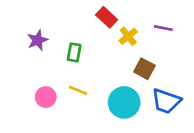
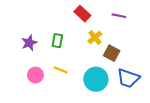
purple line: (163, 28) -> (119, 16), moved
yellow cross: (128, 36) -> (95, 38), moved
purple star: (38, 40) -> (29, 43), moved

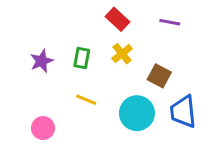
yellow cross: (95, 38) -> (122, 54), moved
pink circle: (35, 75) -> (43, 128), moved
blue trapezoid: (128, 78) -> (183, 112), turned 65

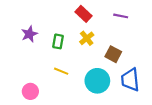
purple star: (42, 61) -> (29, 34), moved

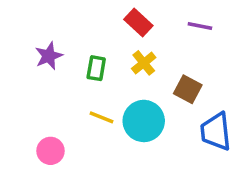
cyan circle: (97, 81) -> (144, 121), moved

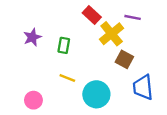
yellow cross: (144, 63) -> (112, 34), moved, size x1.5
cyan circle: (144, 121) -> (96, 94), moved

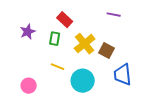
red rectangle: (92, 15) -> (65, 20), moved
yellow cross: (112, 34) -> (85, 44), moved

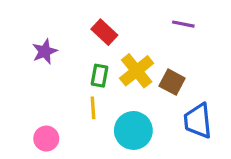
green rectangle: (55, 39) -> (99, 76), moved
yellow line: (58, 67) -> (93, 108), turned 64

